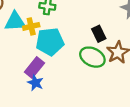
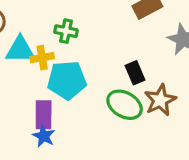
purple rectangle: (34, 68) -> (44, 115), turned -42

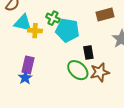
cyan pentagon: (67, 80) -> (67, 30), moved

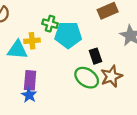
cyan triangle: (23, 23) -> (17, 50), moved

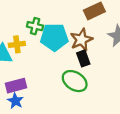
brown star: (111, 76) -> (81, 40), moved
purple rectangle: (30, 80) -> (16, 86), turned 72

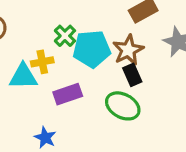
green cross: (35, 26) -> (65, 36), turned 35
purple rectangle: (16, 86) -> (68, 94), moved

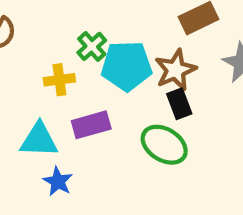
cyan triangle: (23, 76) -> (39, 140), moved

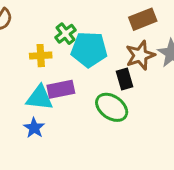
brown star: (175, 70) -> (140, 55), moved
cyan triangle: (39, 140) -> (39, 98), moved

